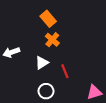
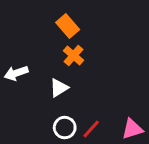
red line: (65, 71) -> (91, 129), moved, turned 64

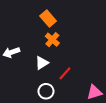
red line: (91, 129) -> (65, 73), moved

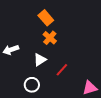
white circle: (46, 91) -> (32, 85), moved

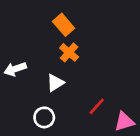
red line: (62, 70) -> (97, 106), moved

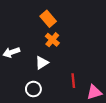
red line: (97, 106) -> (73, 81), turned -48

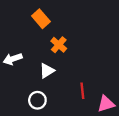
orange rectangle: (48, 19) -> (41, 19), moved

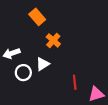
white circle: (37, 100) -> (23, 73), moved

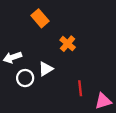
orange cross: (53, 40) -> (68, 44), moved

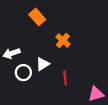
red line: (80, 88) -> (65, 78), moved

